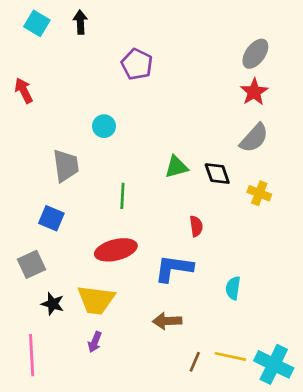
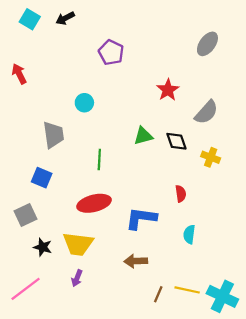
black arrow: (80, 22) -> (65, 18), turned -114
red star: (254, 92) -> (168, 90), moved
red semicircle: (196, 226) -> (181, 194), moved
pink line: (32, 355) -> (26, 289), turned 56

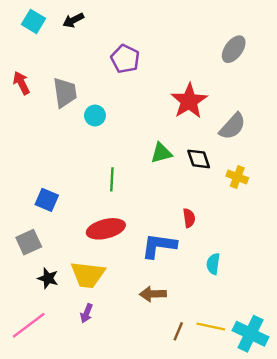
red star: (168, 90) -> (189, 101), size x1.4
gray trapezoid: (53, 135) -> (65, 93), moved
red semicircle: (181, 194) -> (189, 218), moved

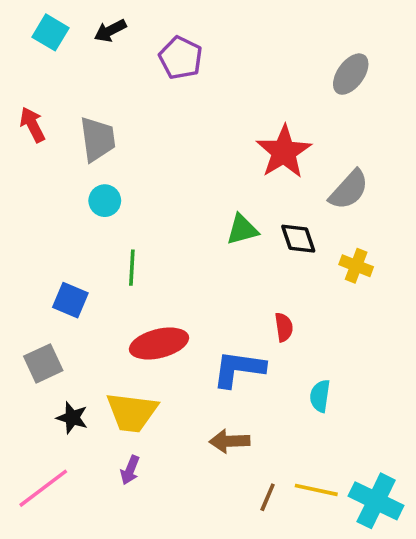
purple pentagon: (125, 59) -> (181, 58), moved
cyan circle: (95, 115) -> (105, 201), moved
green line: (112, 179) -> (132, 268), moved

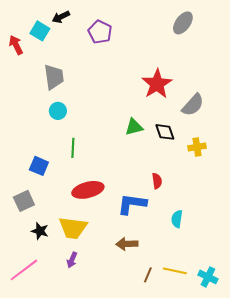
cyan square: (50, 32) -> (40, 31), moved
gray ellipse: (351, 74) -> (183, 23), moved
red arrow: (32, 125) -> (16, 45), moved
yellow cross: (356, 266) -> (197, 147), turned -30
cyan cross: (376, 501) -> (208, 277), size x0.7

